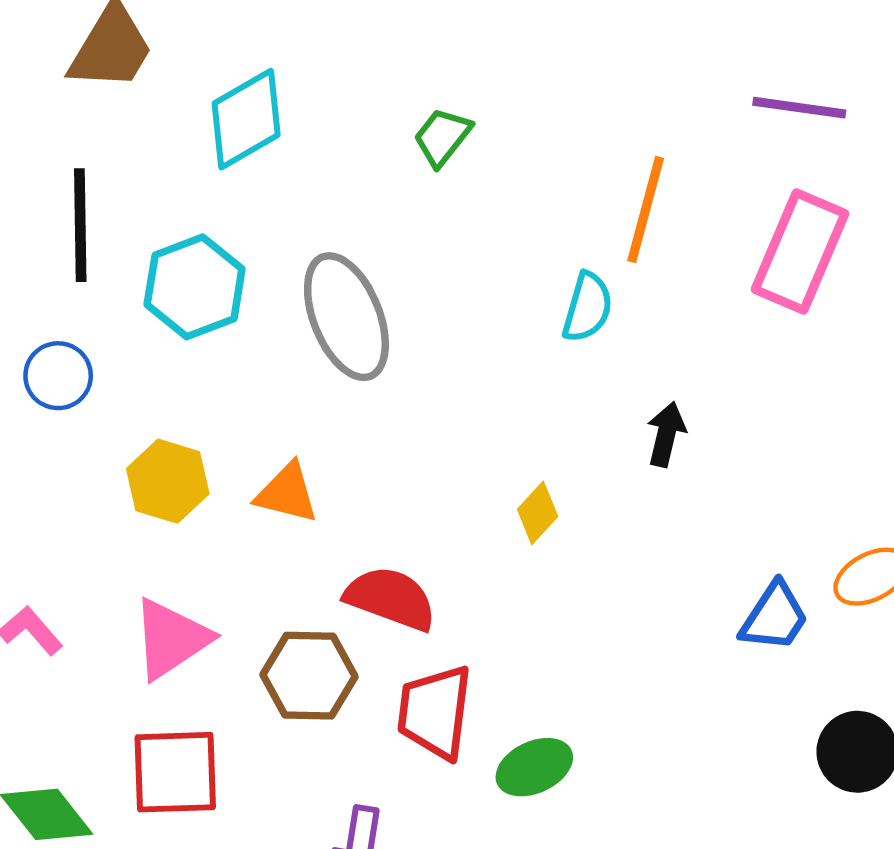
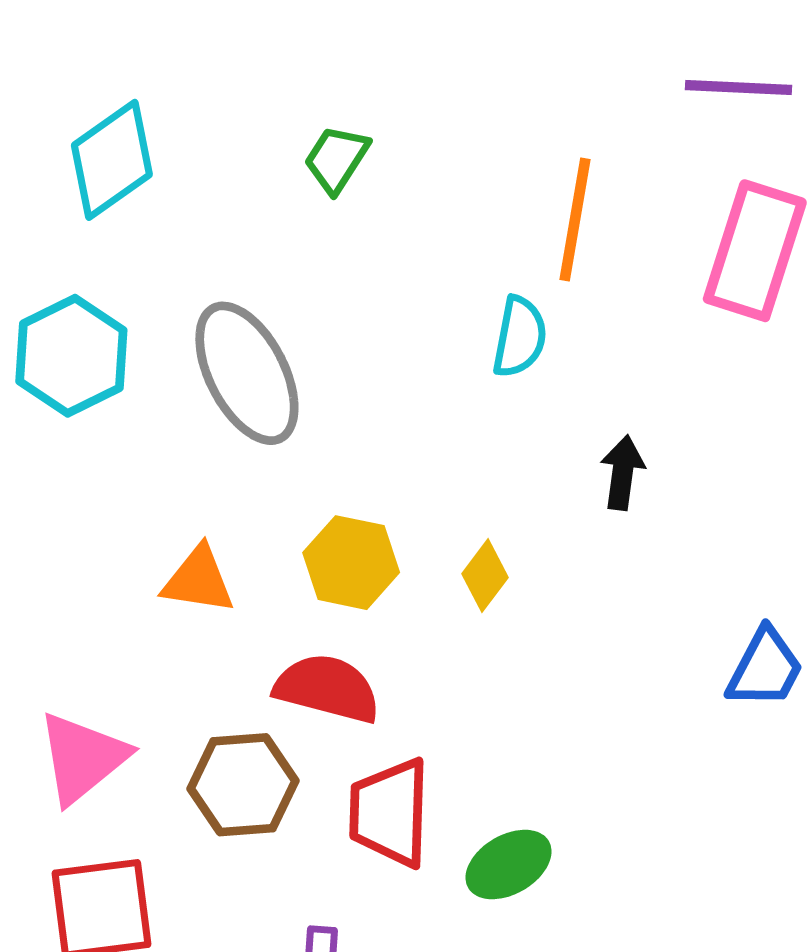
yellow hexagon: (168, 481) -> (351, 563), moved

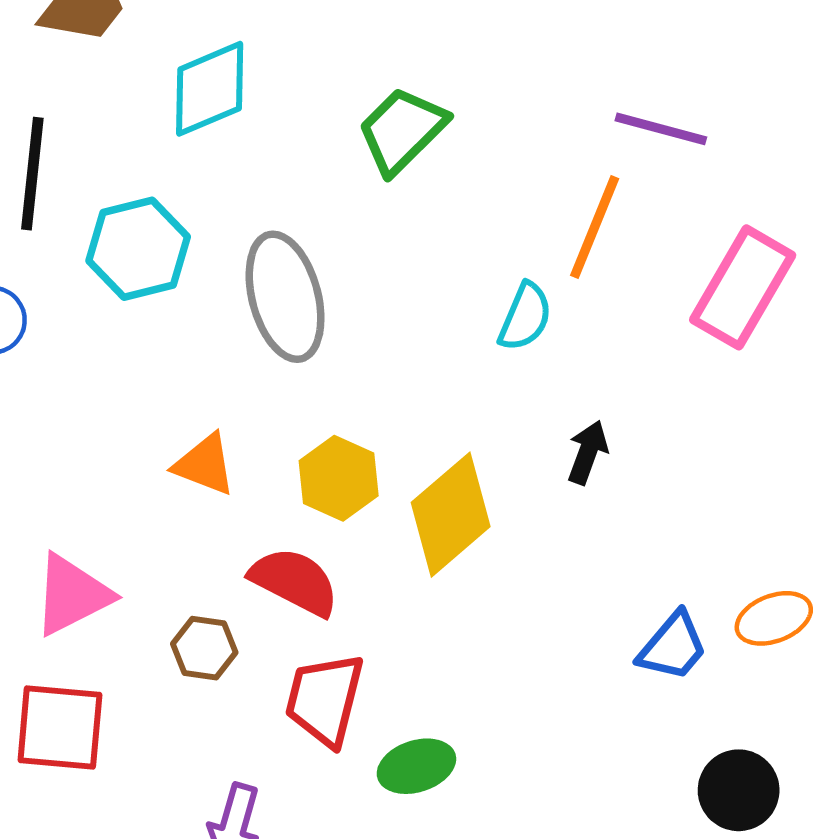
purple line: (738, 87) -> (661, 129), moved
green trapezoid: (337, 159) -> (402, 130), size x1.5
yellow diamond: (485, 576) -> (451, 515), size x2.0
brown hexagon: (243, 785) -> (204, 648), size x0.7

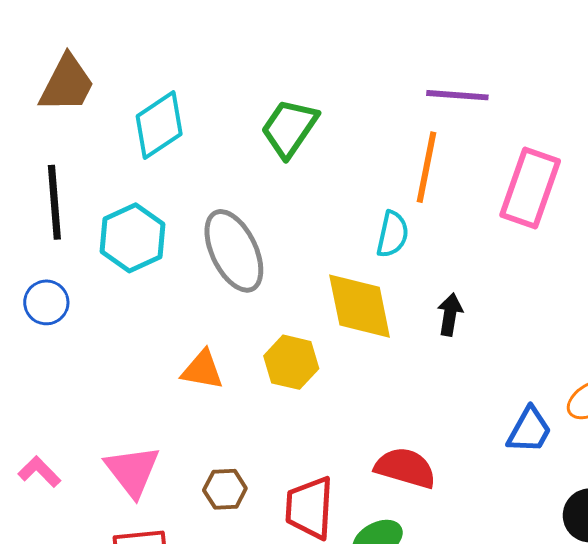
yellow diamond: (451, 515) -> (360, 306), moved, turned -50
red semicircle: (295, 581) -> (405, 468), moved
pink triangle: (72, 595) -> (132, 471), turned -30

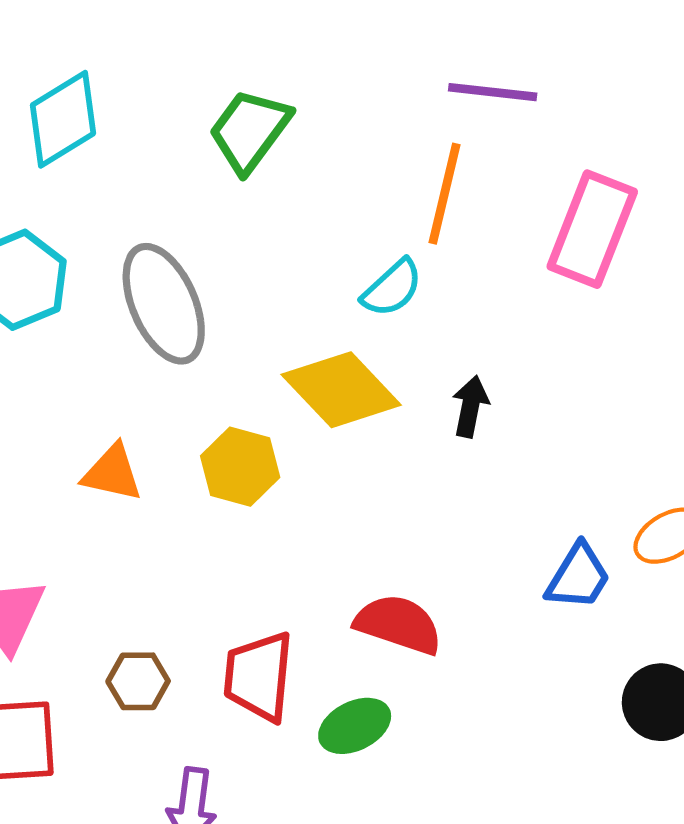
cyan semicircle: (392, 234) -> (392, 288), turned 33
yellow diamond: (360, 306) -> (341, 390), turned -34
brown hexagon: (225, 489) -> (138, 681), moved

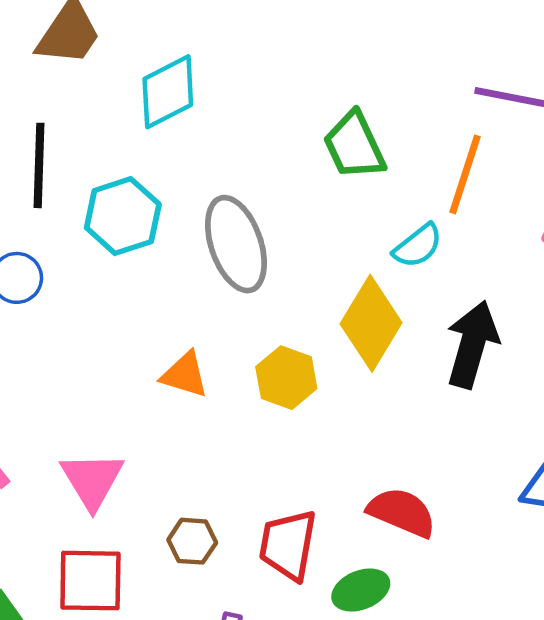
green trapezoid: (250, 131) -> (354, 146), moved, turned -66
yellow diamond: (341, 390) -> (371, 323), turned 70
black arrow: (470, 406) -> (472, 344), size x1.8

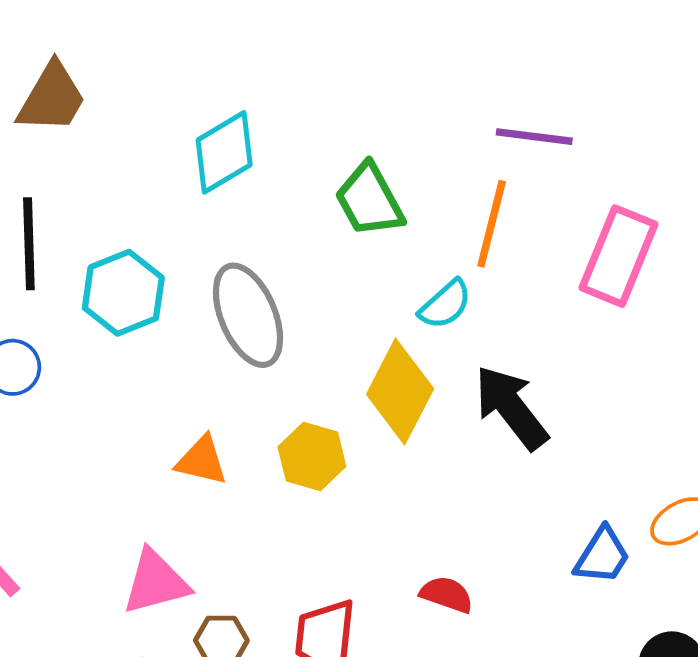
cyan diamond: (168, 92) -> (224, 152), moved
black arrow: (472, 344) -> (511, 407), turned -50
pink triangle: (92, 480) -> (156, 582), moved, turned 50
red semicircle: (402, 512) -> (447, 594), size x0.7

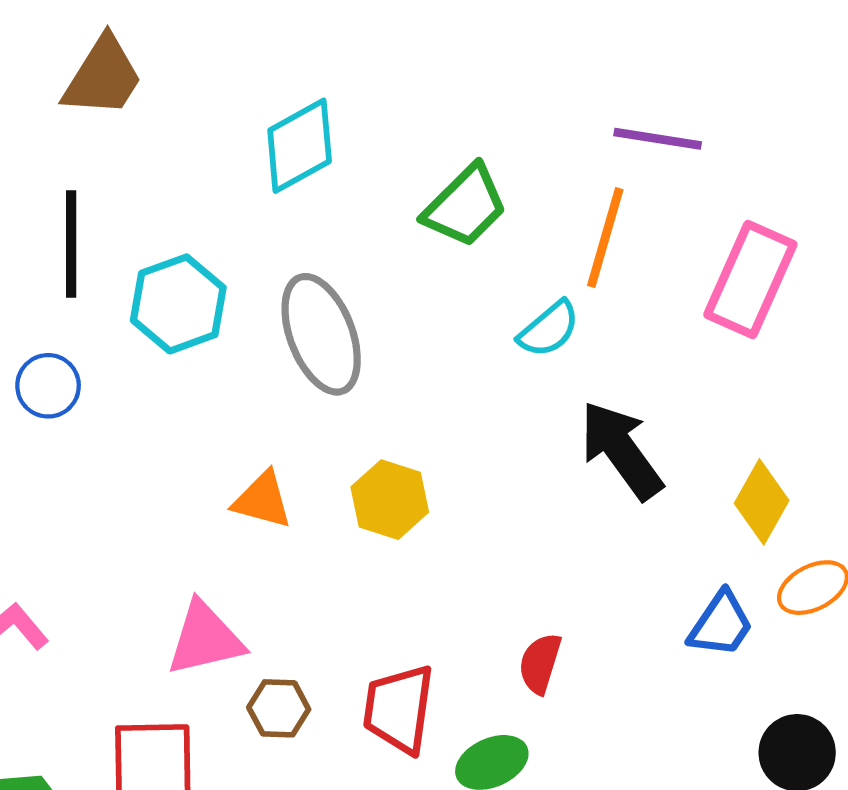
green trapezoid: (369, 200) -> (465, 206), turned -108
yellow diamond: (400, 392) -> (762, 502), moved, size x0.7
red semicircle: (447, 594) -> (540, 663), turned -94

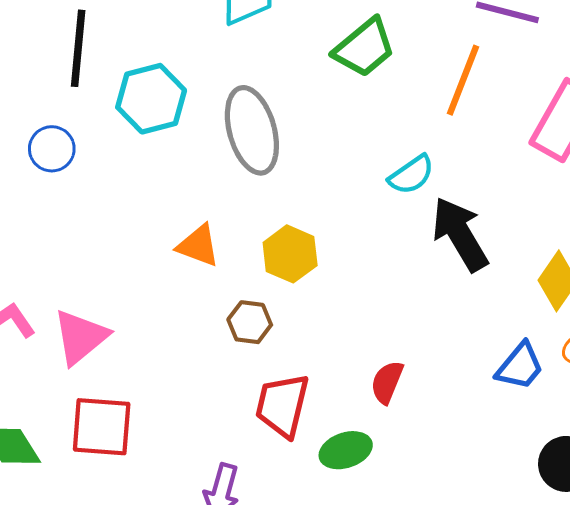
cyan semicircle: (549, 329) -> (411, 175), moved
pink triangle: (205, 639) -> (80, 337), moved, turned -32
brown hexagon: (279, 708) -> (250, 322), moved

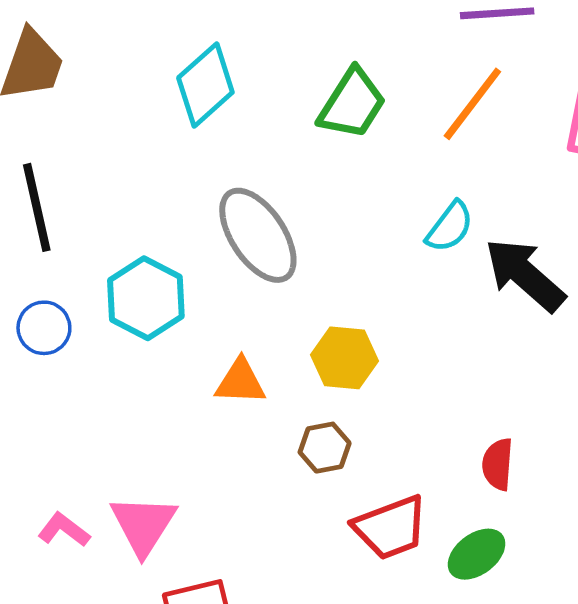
orange line: (463, 80) -> (472, 104), turned 34
cyan hexagon: (151, 99) -> (146, 298), moved
red trapezoid: (282, 405) -> (391, 527), turned -106

